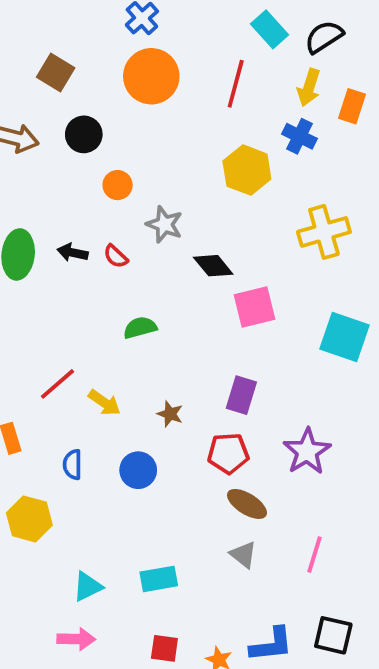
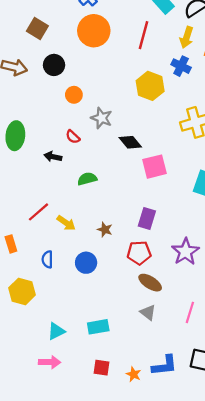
black arrow: (73, 253) -> (53, 157), moved

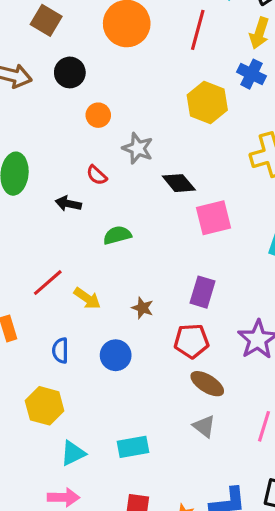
yellow hexagon: (22, 291) -> (45, 406), moved

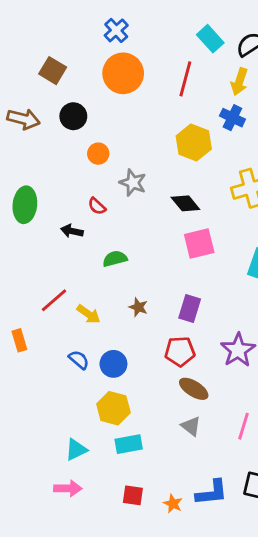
black diamond: (179, 183) -> (185, 203), moved
brown star: (142, 308) -> (138, 307), moved
blue semicircle: (60, 350) -> (79, 360), moved, turned 130
yellow hexagon: (45, 406) -> (113, 408), moved

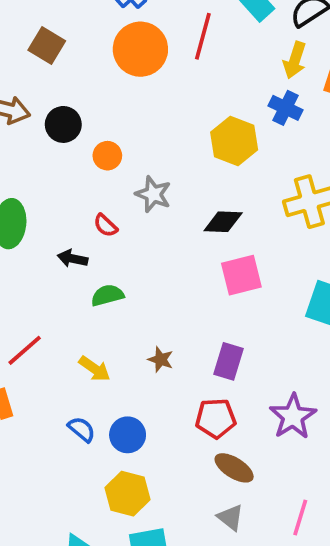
red line: (185, 79) -> (203, 36), moved
black circle: (73, 116) -> (63, 124), moved
black diamond: (185, 203) -> (223, 222), turned -48
green semicircle: (115, 259) -> (107, 295), moved
red line: (54, 300) -> (25, 350), moved

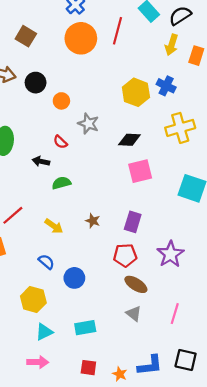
blue cross: (286, 108) -> (166, 86), moved
blue circle: (128, 435) -> (74, 278), moved
yellow hexagon: (128, 494) -> (33, 300), moved

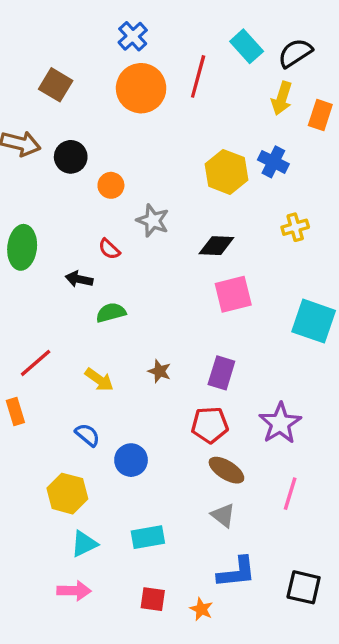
yellow cross: (180, 128) -> (295, 227), size x0.6
pink line: (175, 314) -> (290, 494), moved
blue L-shape: (150, 365) -> (237, 572), moved

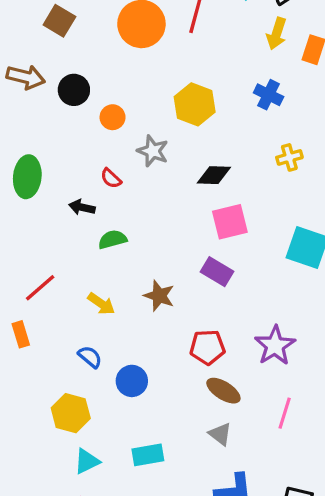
yellow hexagon: (226, 172) -> (195, 104), moved
brown star: (159, 371) -> (159, 296), size x1.4
purple rectangle: (221, 373) -> (217, 272), moved, turned -76

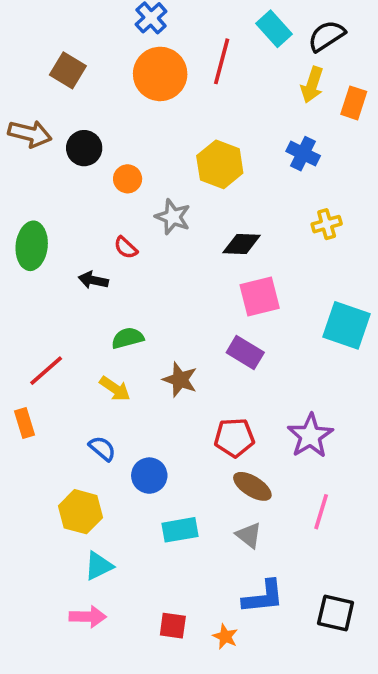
green semicircle: (113, 239) -> (128, 338), moved
cyan rectangle: (148, 455) -> (180, 530), moved

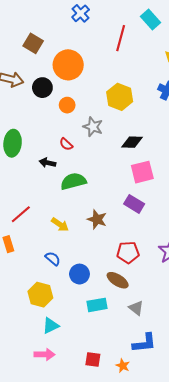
orange circle: (160, 74) -> (68, 65), moved
green semicircle: (128, 338) -> (73, 181), moved, size x1.4
brown ellipse: (252, 486) -> (118, 280), moved

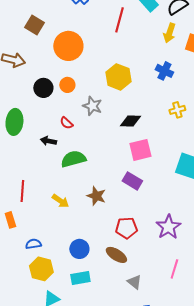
black circle: (42, 88) -> (43, 88), moved
red line: (21, 214) -> (22, 191), turned -45
blue semicircle: (53, 259) -> (33, 244), moved, turned -49
cyan rectangle: (97, 305) -> (80, 278), moved

